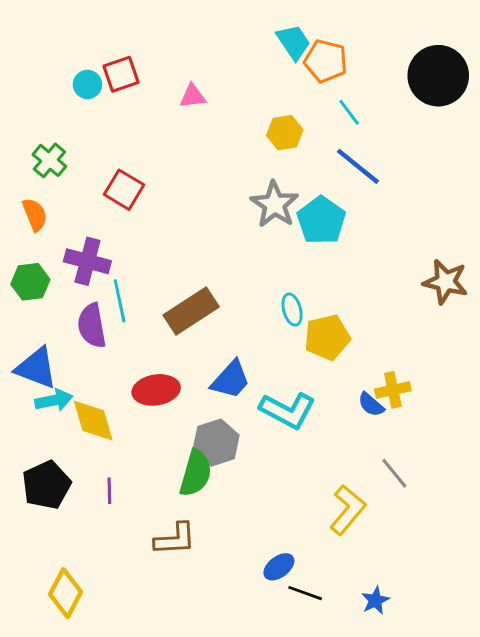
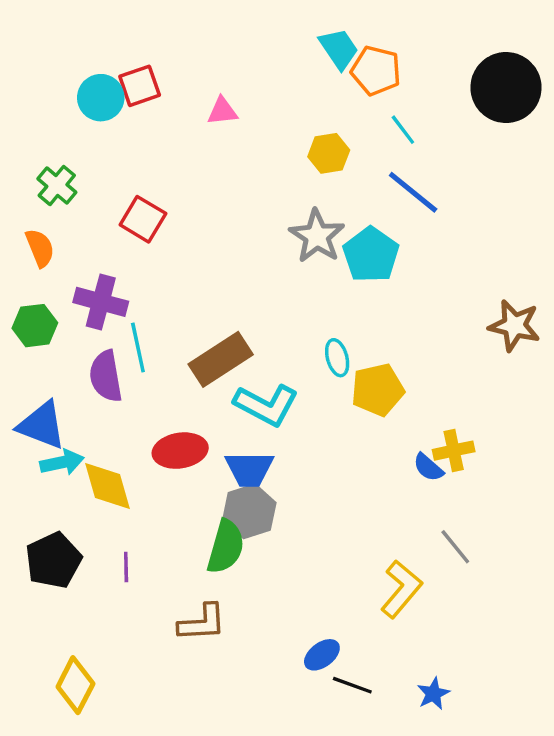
cyan circle: (87, 84) -> (101, 98), size x1.4
blue trapezoid: (231, 380) -> (249, 469), moved, turned 48
cyan L-shape: (288, 410) -> (266, 405), moved

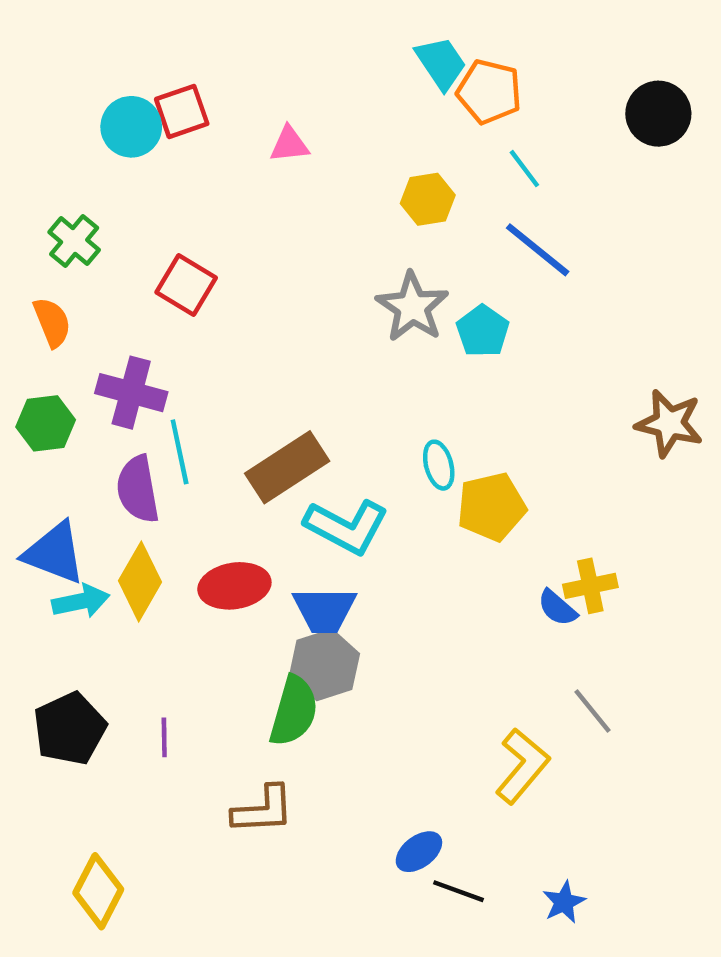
black circle: (506, 88) -> (658, 114), size x0.7
cyan pentagon: (371, 255) -> (483, 331), size x0.7
yellow diamond: (108, 486) -> (140, 581), moved, turned 46

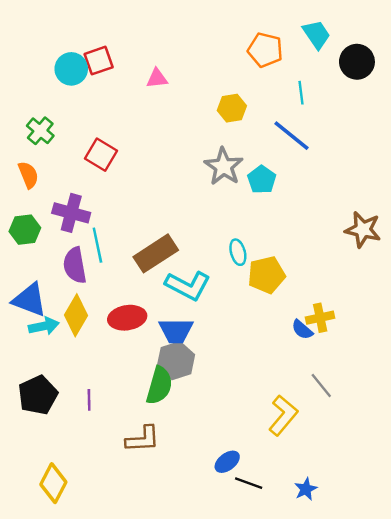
cyan trapezoid: (441, 63) -> (316, 34), moved
cyan line: (524, 169) -> (301, 93), moved, turned 30

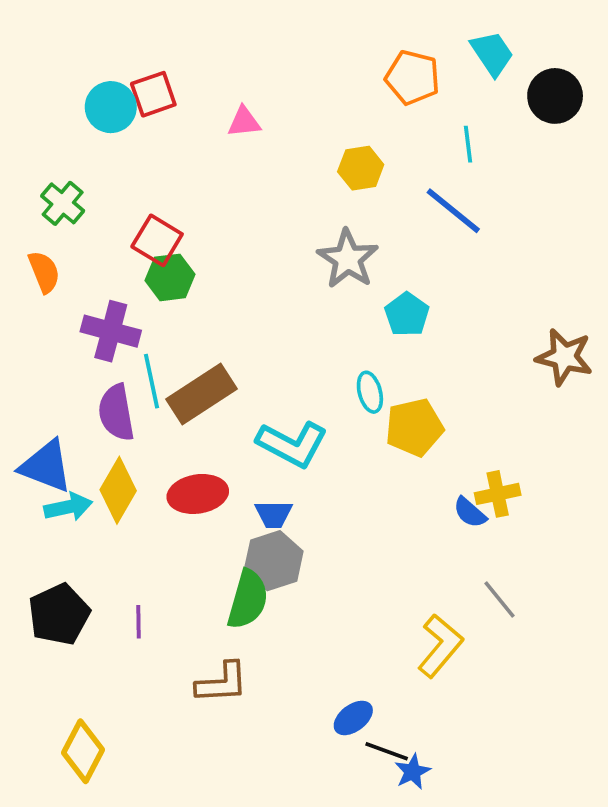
cyan pentagon: (262, 180) -> (407, 314), moved
green hexagon: (25, 230) -> (170, 277), moved
brown rectangle: (156, 253) -> (201, 394), moved
blue trapezoid: (176, 331) -> (274, 514), size x0.7
blue star: (306, 489) -> (412, 772), moved

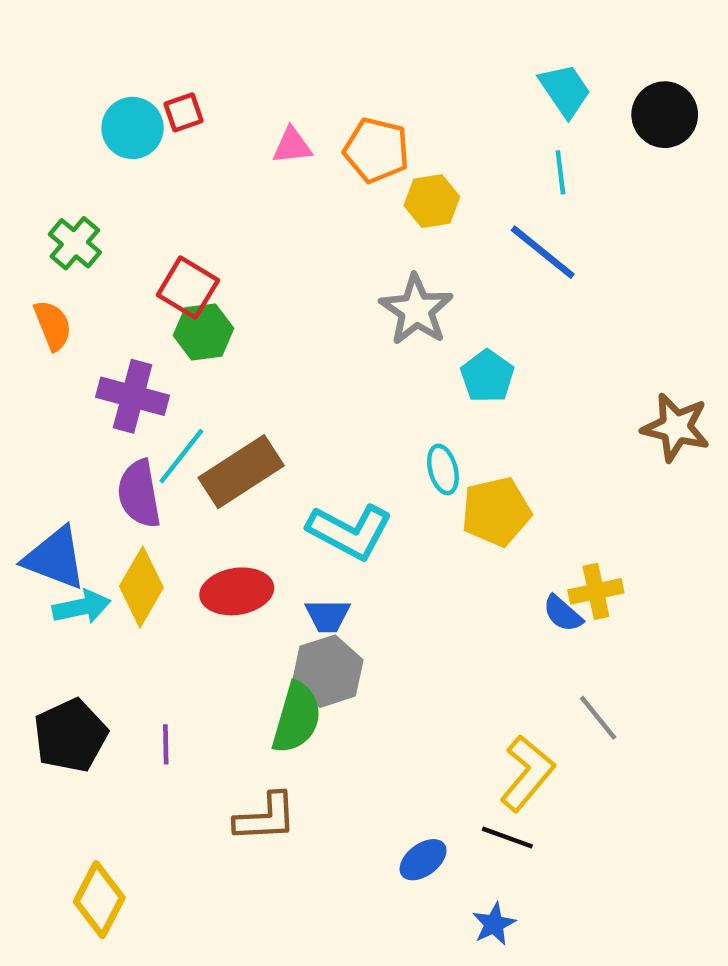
cyan trapezoid: (492, 53) -> (565, 90), moved
orange pentagon: (412, 77) -> (376, 150), moved
red square: (153, 94) -> (184, 112), size x0.7
cyan line: (151, 381) -> (181, 456), turned 50
black line: (387, 751) -> (507, 838), moved

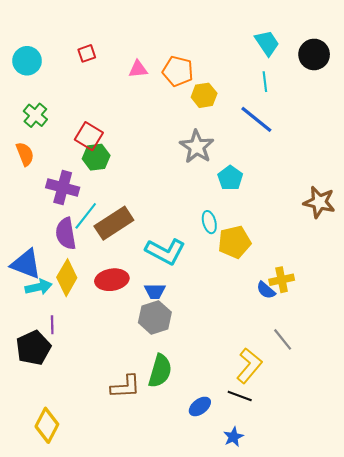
cyan circle: (133, 128) -> (27, 61), moved
green semicircle: (297, 718) -> (160, 371), moved
purple line: (166, 744) -> (52, 325), moved

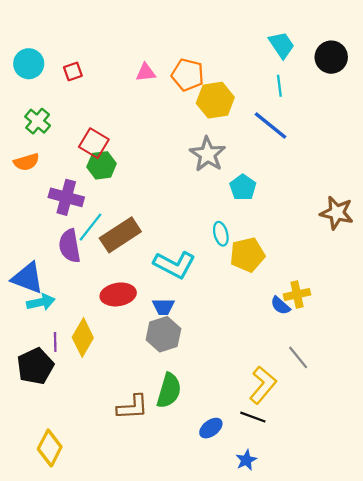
red square: (87, 53) -> (73, 71), moved
yellow hexagon: (204, 95) -> (215, 100), size x1.4
orange semicircle: (25, 154) -> (26, 162), turned 95
yellow diamond: (67, 278) -> (83, 338), moved

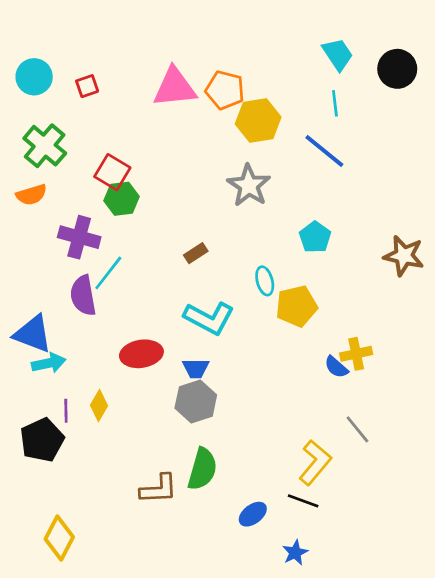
pink triangle: (146, 73) -> (175, 87), size x1.8
green cross: (38, 121) -> (45, 146), size x1.4
cyan pentagon: (243, 187) -> (315, 237), moved
brown rectangle: (120, 235) -> (196, 253), moved, size x0.5
yellow diamond: (83, 338) -> (99, 405), size x0.7

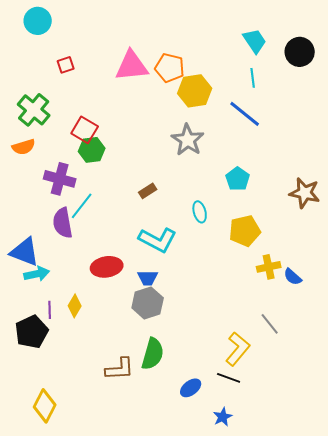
cyan circle: (34, 77) -> (38, 21), moved
yellow pentagon: (297, 306) -> (245, 231), moved
blue semicircle: (336, 367) -> (293, 277), moved

